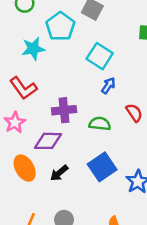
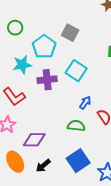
blue arrow: (108, 86) -> (85, 103), moved
purple cross: (64, 110) -> (47, 80), moved

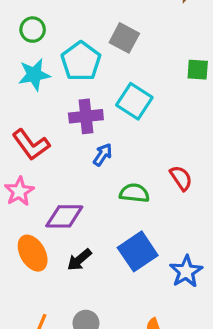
cyan star: (22, 65) -> (34, 75), moved
blue arrow: (85, 103) -> (103, 155), moved

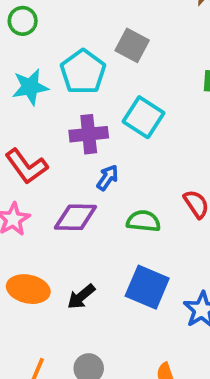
green circle: (33, 30) -> (23, 21), moved
purple diamond: (64, 216) -> (75, 217), moved
blue square: (138, 251) -> (147, 287), turned -33
orange ellipse: (33, 253) -> (28, 289), turned -48

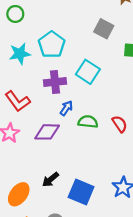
gray square: (132, 45) -> (104, 29), moved
green semicircle: (143, 221) -> (88, 122), moved
blue square: (147, 287) -> (81, 192), moved
orange ellipse: (28, 289) -> (19, 194), moved, turned -65

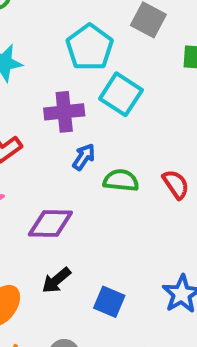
cyan pentagon: (52, 45) -> (90, 47), moved
purple diamond: (47, 132) -> (50, 224), moved
blue square: (81, 192) -> (109, 302), size x0.7

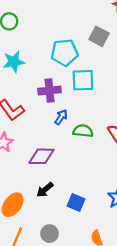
cyan pentagon: (90, 47) -> (64, 53), turned 30
cyan square: (121, 94) -> (83, 80), turned -35

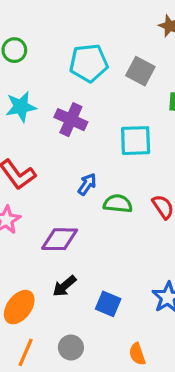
cyan pentagon: (64, 53) -> (89, 63), moved
cyan square: (83, 80) -> (136, 141), moved
purple cross: (50, 91) -> (71, 120), moved, turned 30

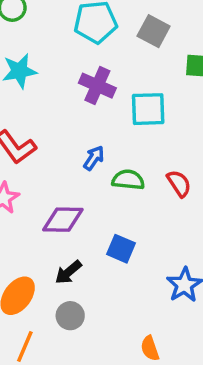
purple cross: (71, 120) -> (97, 86), moved
blue square: (108, 304) -> (121, 249), moved
gray circle: (71, 348) -> (70, 316), moved

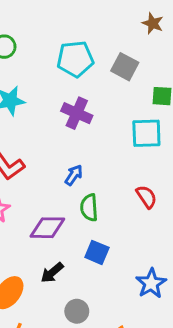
cyan square: (148, 109) -> (146, 133), moved
green semicircle: (128, 180) -> (89, 208), moved, turned -100
gray circle: (70, 316) -> (77, 311), moved

